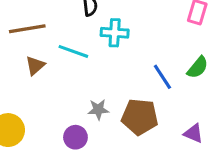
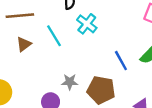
cyan cross: (115, 33) -> (87, 24), turned 30
cyan line: (73, 51) -> (54, 36), turned 35

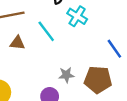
brown triangle: (24, 44) -> (17, 43), turned 49

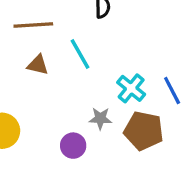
cyan cross: (77, 16) -> (131, 88), moved

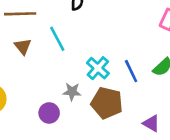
brown triangle: (38, 65) -> (23, 46), turned 36

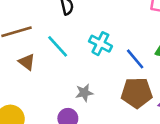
cyan cross: (98, 68) -> (100, 44), moved
brown pentagon: (107, 103) -> (137, 93), moved

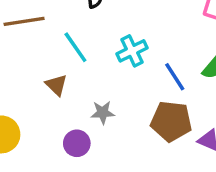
cyan cross: (100, 44) -> (132, 51), turned 30
brown triangle: (27, 62) -> (56, 85), moved

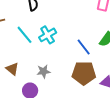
cyan cross: (132, 51) -> (48, 35), moved
brown triangle: (56, 85) -> (12, 69), moved

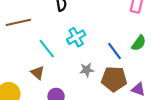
cyan line: (24, 35) -> (47, 49), moved
gray star: (44, 71) -> (87, 70), moved

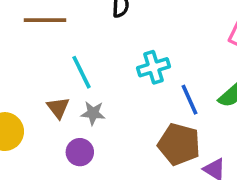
cyan cross: (76, 37) -> (154, 67), moved
gray star: (87, 70) -> (93, 113), moved

